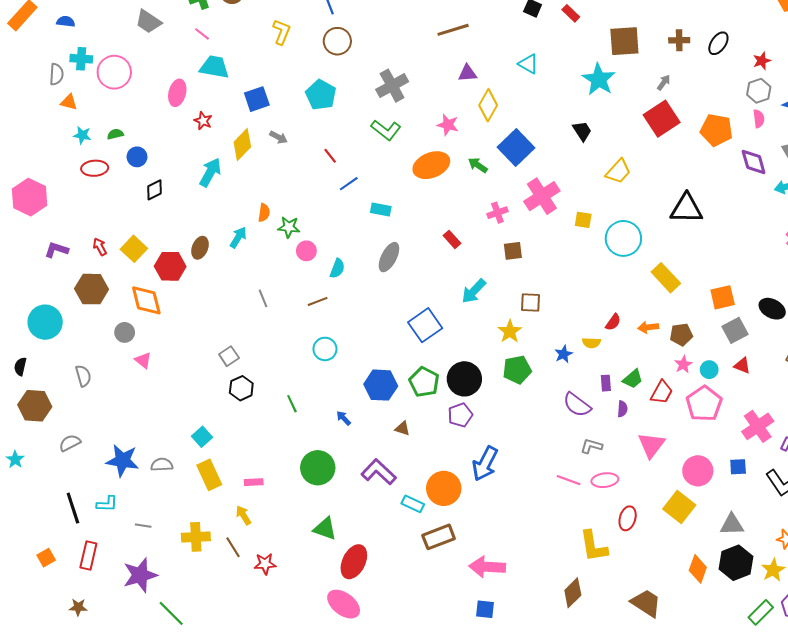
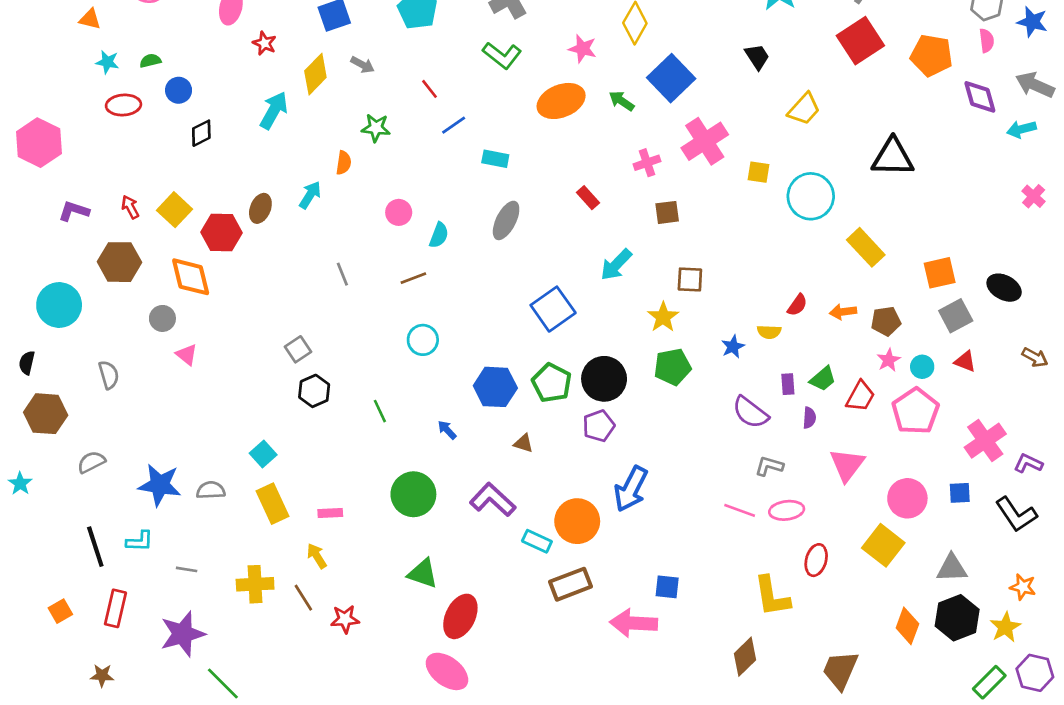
green star: (289, 227) -> (376, 128), moved
brown trapezoid: (646, 603) -> (840, 670), turned -100
blue square: (485, 609) -> (667, 587), moved

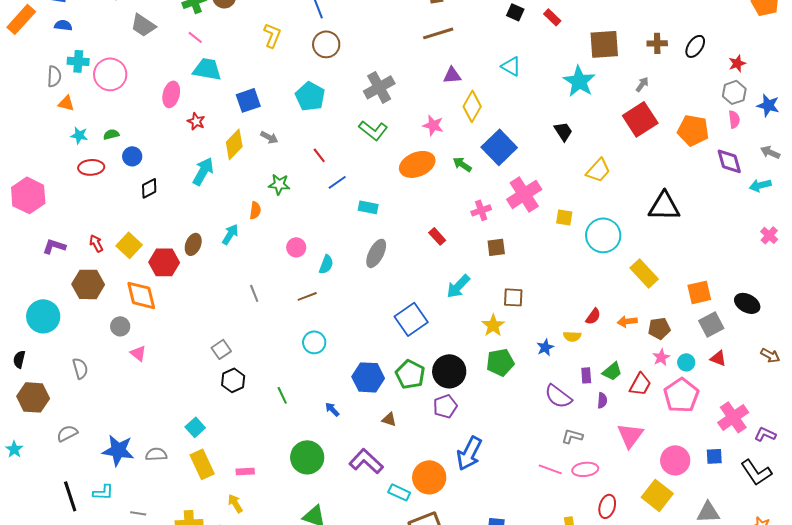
gray arrow: (1035, 85) -> (770, 152), size x0.7

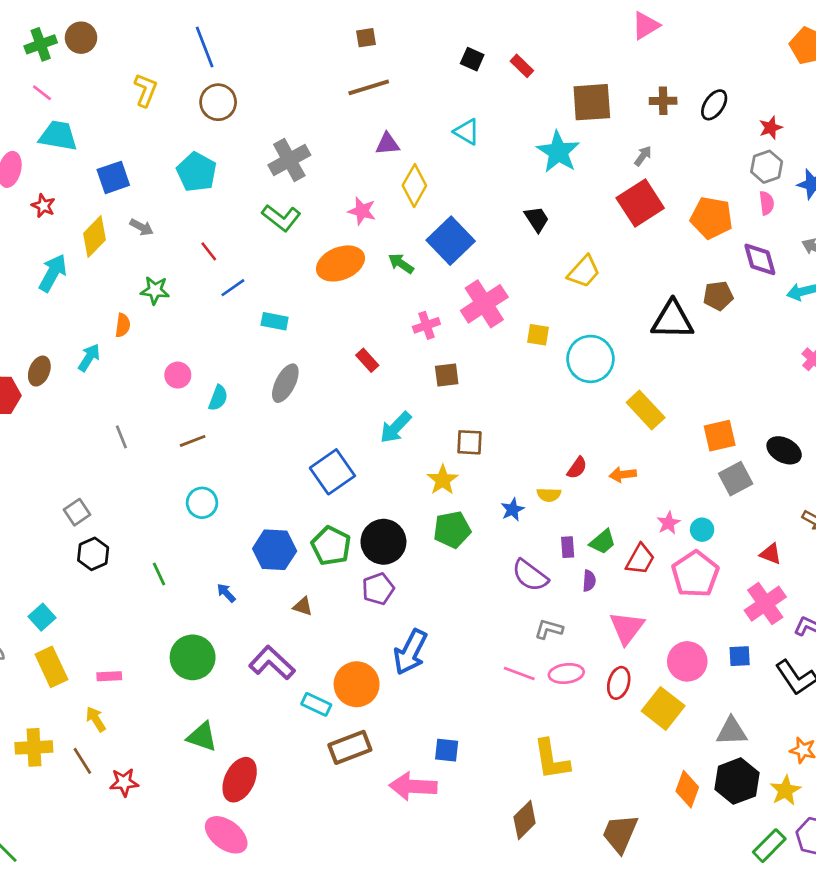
brown pentagon: (659, 328) -> (718, 296), moved
red triangle: (718, 358) -> (771, 554), moved
red ellipse: (607, 506) -> (619, 683), moved

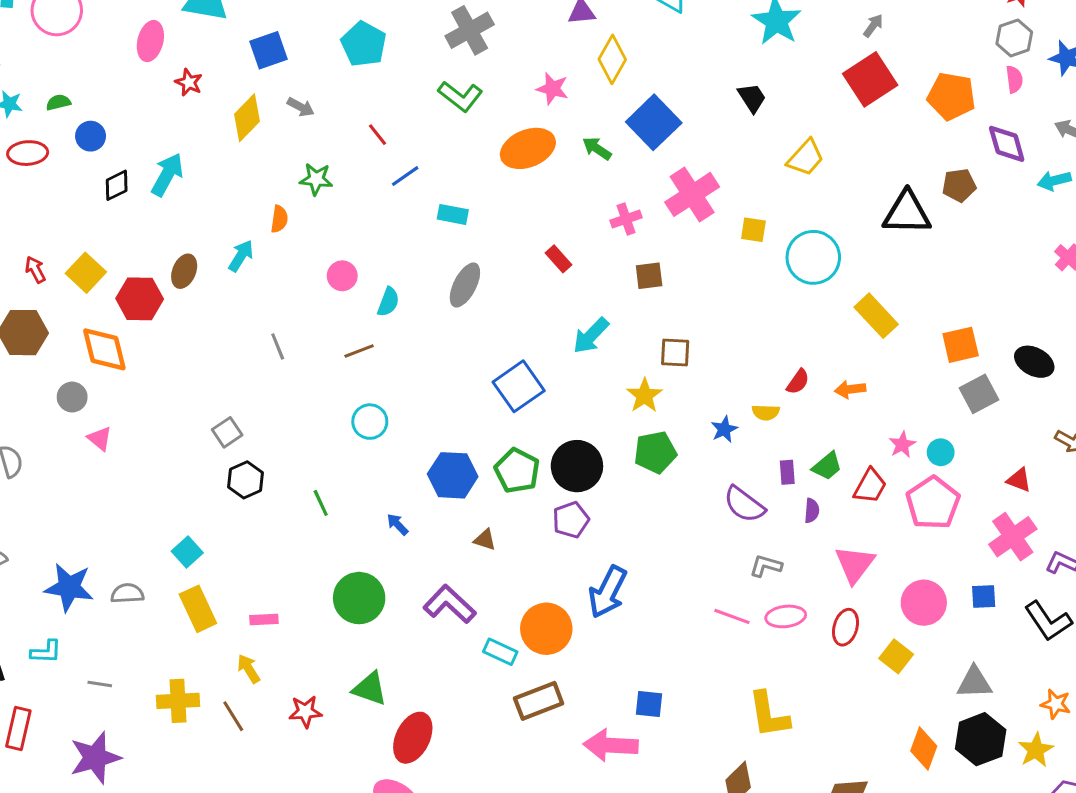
cyan arrow: (53, 273) -> (167, 175), moved
yellow square: (663, 708) -> (896, 656), size x0.7
red star: (124, 782) -> (305, 712), moved

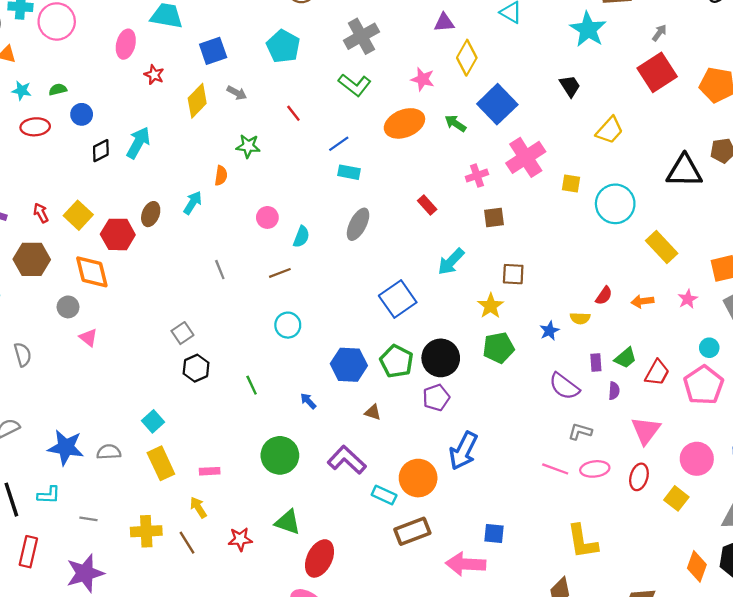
blue line: (405, 176) -> (339, 144), moved
pink star: (902, 445) -> (688, 299), moved

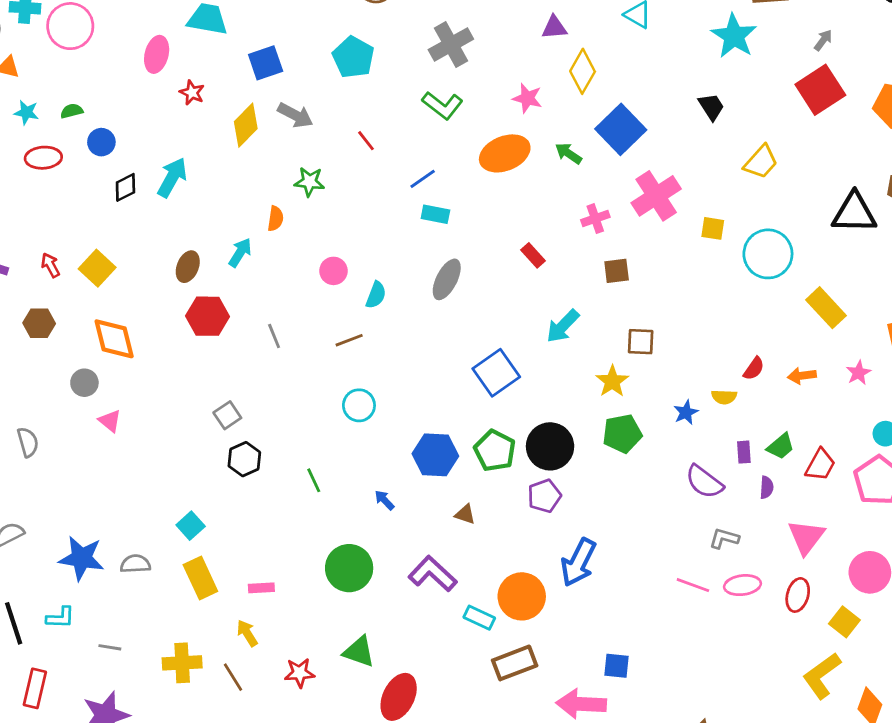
gray arrow: (237, 93) -> (295, 115), size x1.4
red hexagon: (118, 234) -> (208, 316), moved
brown hexagon: (32, 259) -> (39, 323), size x0.7
yellow L-shape: (582, 541) -> (822, 676), moved, turned 63

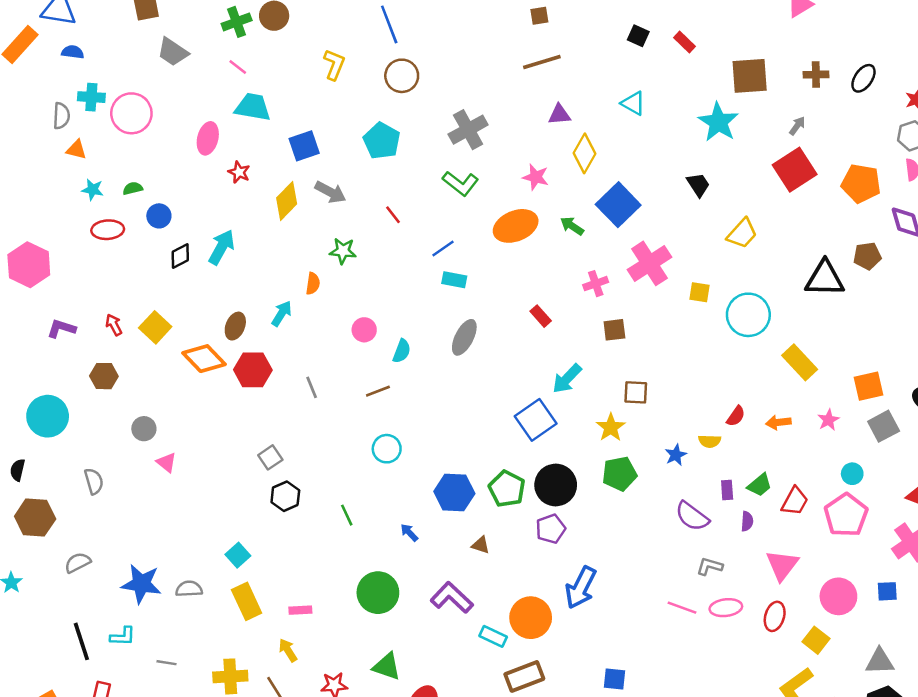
orange diamond: (114, 339) -> (204, 359), moved, turned -30
blue square: (496, 373) -> (536, 420), moved

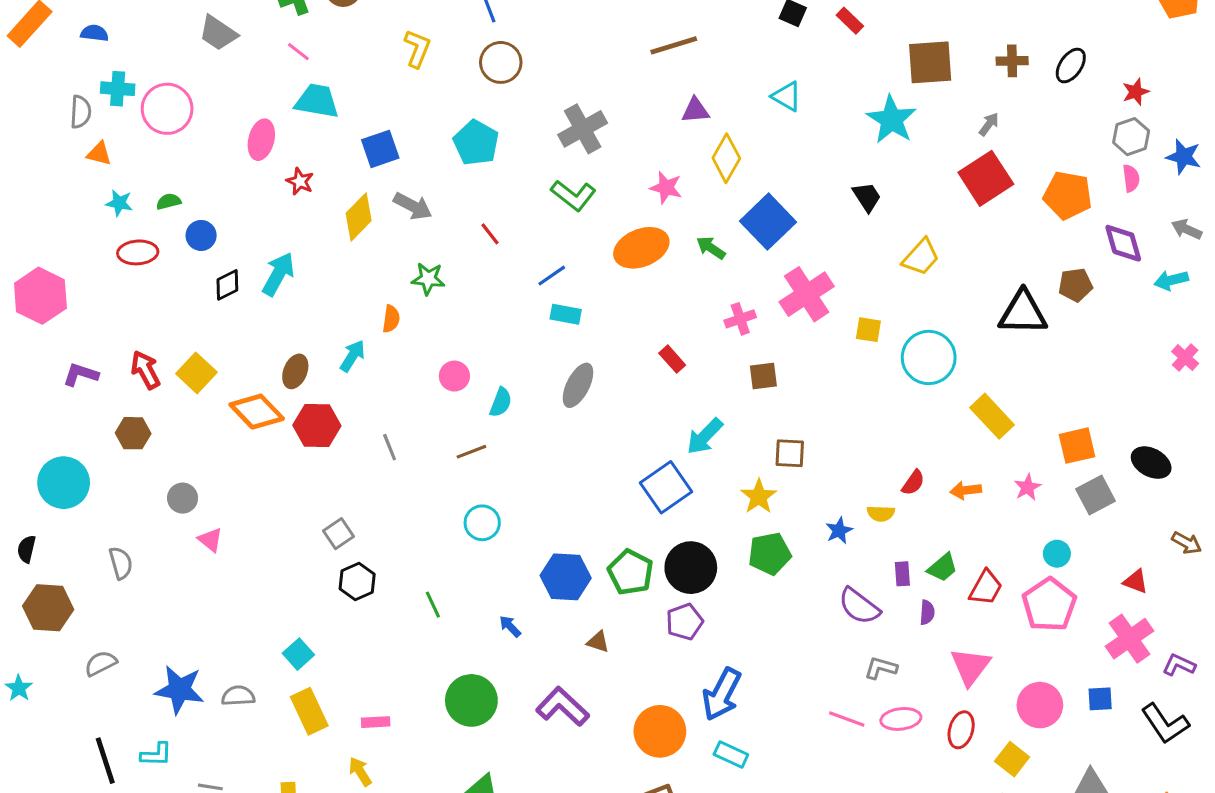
red arrow: (114, 325) -> (145, 370), size x1.4
cyan rectangle: (493, 636) -> (731, 755), moved

